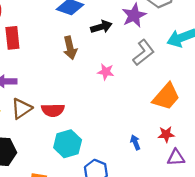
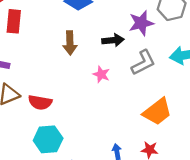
black arrow: (101, 27) -> (113, 40), moved

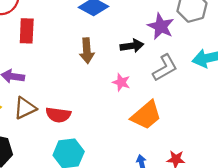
purple star: (141, 23) -> (161, 26), turned -30
orange trapezoid: (157, 112) -> (146, 115), moved

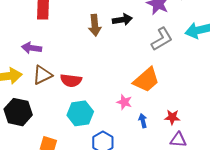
black arrow: (132, 46) -> (122, 20), moved
pink star: (121, 82) -> (124, 102), moved

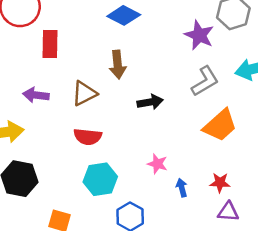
black arrow: (122, 20) -> (150, 102), moved
brown triangle: (42, 75) -> (84, 93), moved
orange trapezoid: (146, 80) -> (220, 125), moved

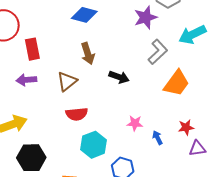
purple star: (199, 35) -> (146, 17), turned -30
purple arrow: (36, 95) -> (26, 80), moved
black arrow: (150, 102) -> (119, 77), turned 42

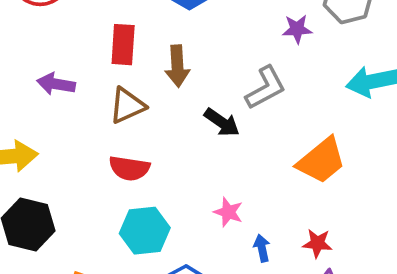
purple star: (146, 17) -> (297, 29), size x0.7
red rectangle: (32, 49) -> (123, 45), moved
gray L-shape: (158, 52) -> (266, 88), moved

